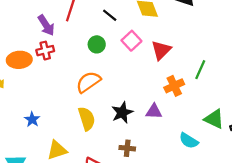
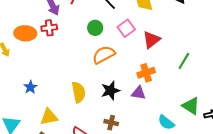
orange semicircle: (88, 82) -> (104, 55), moved
orange cross: (174, 86) -> (146, 73), moved

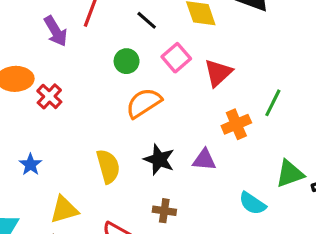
red cross: (49, 28) -> (49, 96), moved, turned -35
orange cross: (146, 73) -> (236, 124), moved
black star: (110, 91) -> (159, 160), turned -30
green triangle: (191, 106) -> (290, 174), turned -48

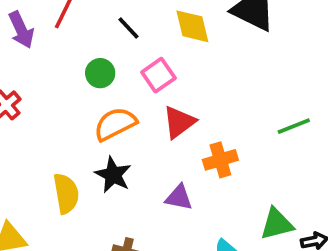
red triangle: (218, 73) -> (179, 122), moved
green line: (273, 103) -> (294, 126), moved, turned 36
black star: (159, 160) -> (113, 175), moved

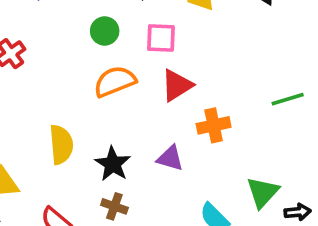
pink square: (158, 75) -> (161, 38), turned 32
black star: (113, 175) -> (113, 164), moved
green triangle: (277, 224) -> (263, 192), turned -39

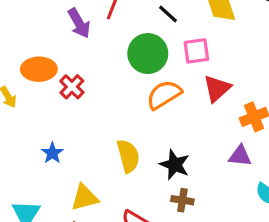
green circle: (105, 31) -> (148, 54), size x1.6
purple triangle: (170, 158) -> (240, 156), moved

